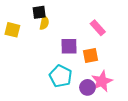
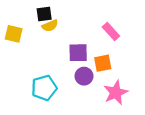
yellow semicircle: (44, 23) -> (50, 26), turned 56
cyan pentagon: (61, 76) -> (44, 88), moved, turned 30
purple circle: (87, 87) -> (84, 76), moved

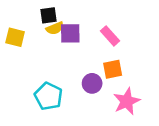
pink rectangle: (111, 32) -> (110, 36), moved
purple square: (78, 53) -> (70, 33), moved
cyan pentagon: (44, 88) -> (48, 96), turned -30

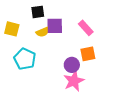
yellow semicircle: (55, 28) -> (43, 32), moved
cyan pentagon: (48, 96) -> (25, 59), moved
pink star: (127, 101) -> (74, 81), moved

